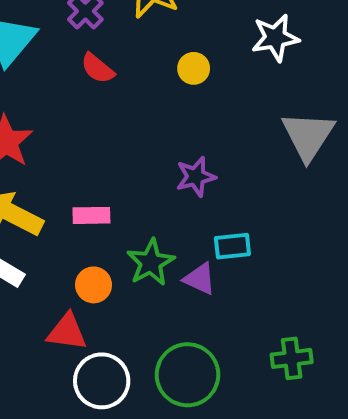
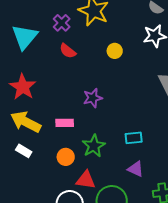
purple star: (196, 177) -> (93, 98), moved
purple triangle: (200, 279) -> (136, 169), moved
red triangle: (67, 332) -> (86, 180), moved

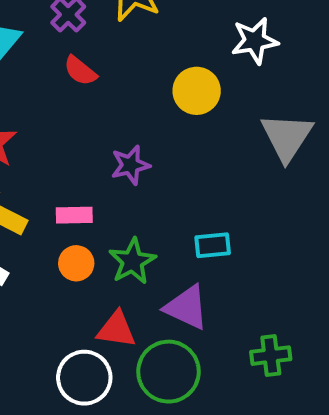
yellow circle: (115, 51) -> (197, 91), moved, size x1.5
orange circle: (66, 157) -> (76, 263), moved
purple triangle: (136, 169) -> (187, 307), moved, size x1.4

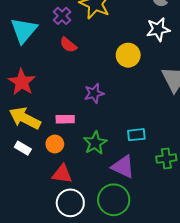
orange circle: (76, 263) -> (55, 144), moved
red triangle: (116, 329) -> (62, 174), moved
green cross: (271, 356) -> (166, 158), moved

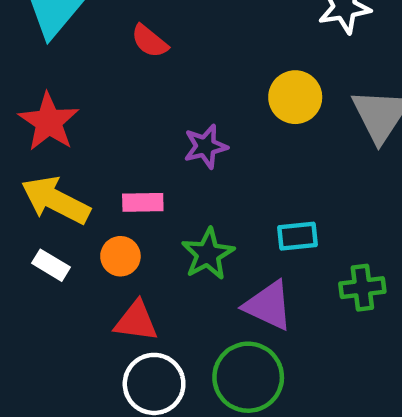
yellow circle: (128, 55) -> (295, 97), moved

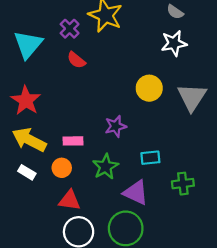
purple star: (206, 146) -> (116, 126), moved

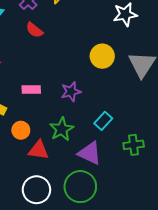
pink rectangle: (73, 141) -> (31, 90), moved
cyan rectangle: (150, 158) -> (103, 121), turned -42
red triangle: (70, 200) -> (39, 150), moved

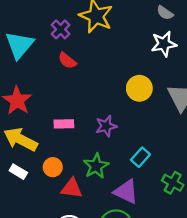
green cross: (134, 145) -> (173, 183), turned 36

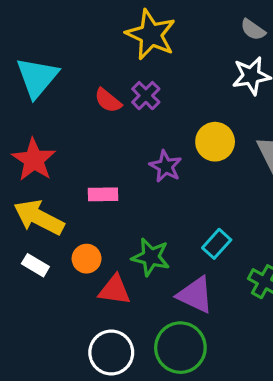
purple cross: (61, 29) -> (146, 96), moved
purple star: (106, 126) -> (166, 166), moved, turned -30
green star: (96, 166) -> (151, 257), turned -30

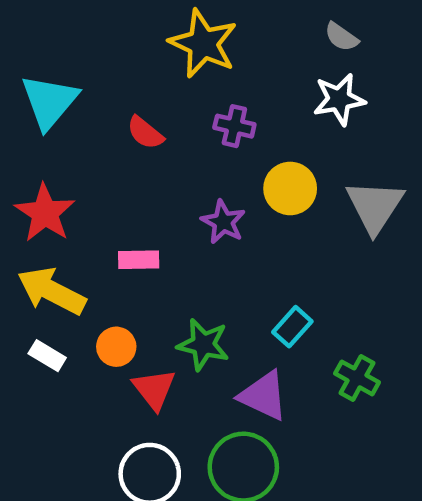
purple cross: (146, 96) -> (234, 126), moved, turned -32
red triangle: (115, 290) -> (154, 389), turned 44

